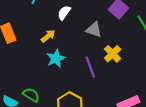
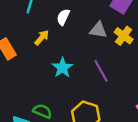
yellow arrow: (48, 36) -> (42, 38), moved
yellow cross: (113, 54) -> (124, 36), moved

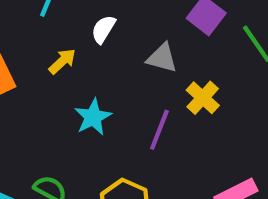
yellow cross: (124, 36) -> (203, 98), moved
purple line: (101, 71) -> (159, 130), turned 45

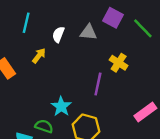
gray triangle: (162, 58) -> (88, 32), moved
cyan star: (93, 117) -> (61, 106), moved

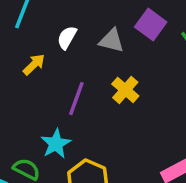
yellow cross: (119, 63) -> (125, 90), moved
purple line: (98, 84) -> (76, 99), moved

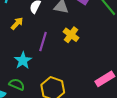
cyan star: (56, 144) -> (23, 60), moved

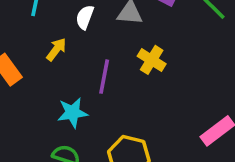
cyan star: (23, 60) -> (73, 113), turned 30

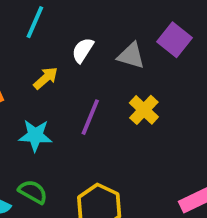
cyan star: (73, 113) -> (35, 135), moved

